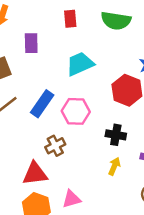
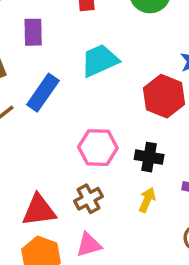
blue rectangle: (42, 104) -> (43, 93), moved
pink hexagon: (76, 111) -> (98, 148), moved
brown cross: (55, 146) -> (88, 199), moved

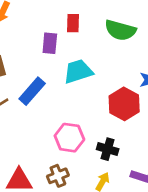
purple rectangle: (33, 32) -> (50, 43), moved

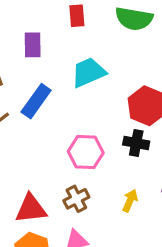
purple rectangle: (50, 43) -> (33, 45), moved
black cross: (108, 149) -> (136, 143), moved

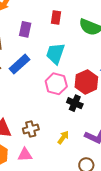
cyan trapezoid: (88, 72) -> (55, 54), turned -60
pink hexagon: (86, 152) -> (56, 84), moved

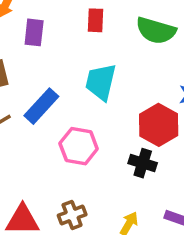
purple rectangle: (25, 29) -> (34, 32), moved
pink hexagon: (56, 84) -> (79, 146), moved

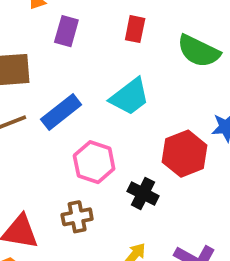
cyan trapezoid: (101, 82) -> (130, 97), turned -150
black cross: (143, 163) -> (143, 194), moved
brown cross: (72, 215) -> (77, 217), moved

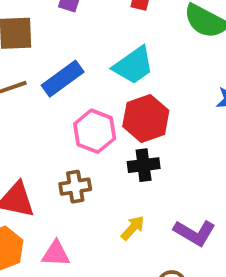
red hexagon: (185, 154) -> (146, 118), moved
black cross: (143, 194) -> (144, 165), turned -36

